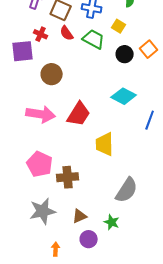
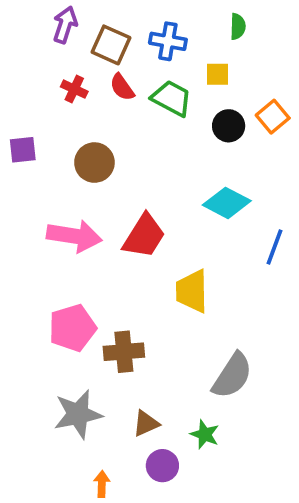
yellow square: (119, 26) -> (218, 74), turned -32
purple square: (23, 51) -> (23, 150), moved, size x0.7
pink pentagon: (40, 164) -> (72, 328), turned 30

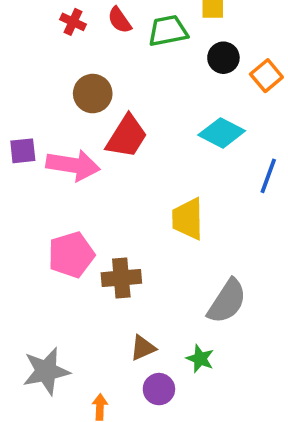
green trapezoid: (172, 98) -> (168, 31), turned -39
orange square: (273, 117) -> (266, 76), moved
purple square: (23, 150) -> (23, 151), moved
red trapezoid: (144, 236) -> (127, 137), moved
gray star: (78, 414) -> (46, 371), moved

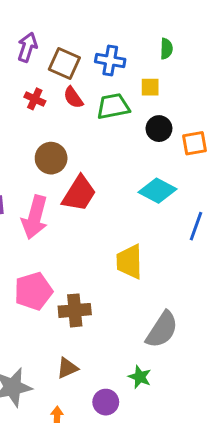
orange square: (266, 76) -> (194, 143), turned 30
pink arrow: (73, 165) -> (35, 217), turned 96
brown triangle: (143, 348) -> (67, 368), moved

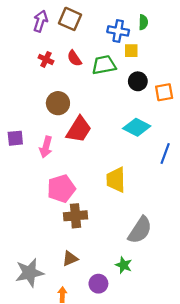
blue cross: (110, 61) -> (118, 31), moved
brown square: (64, 63) -> (70, 19), moved
pink arrow: (35, 217) -> (46, 147), size x0.7
pink pentagon: (33, 291) -> (61, 189), moved

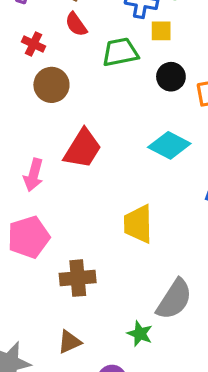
red semicircle: (74, 58) -> (76, 24), moved
brown circle: (58, 103) -> (51, 85), moved
pink pentagon: (61, 189) -> (29, 237), moved
green star: (124, 265) -> (140, 334), moved

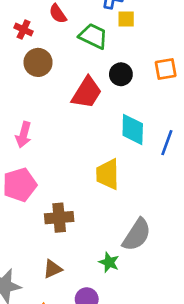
green trapezoid: (120, 52) -> (93, 36), turned 36
black circle: (171, 77) -> (121, 74), moved
cyan diamond: (169, 145) -> (133, 130), moved, turned 64
red trapezoid: (83, 149) -> (87, 93), moved

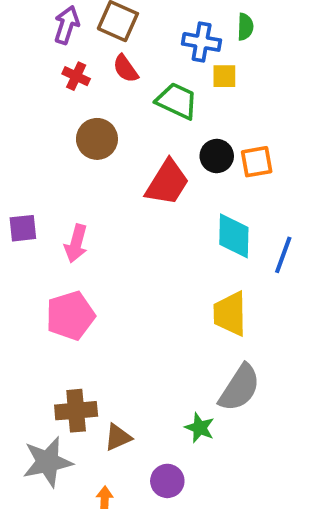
red cross: (24, 30) -> (76, 76), moved
orange square: (166, 69) -> (257, 162), moved
yellow trapezoid: (108, 174) -> (230, 314), moved
brown cross: (59, 218) -> (76, 411), moved

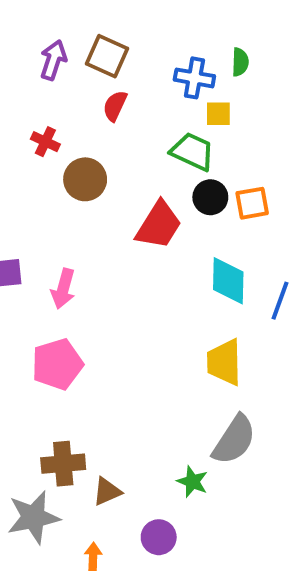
red semicircle: (125, 69) -> (115, 106), turned 60
red cross: (76, 76) -> (45, 142), moved
green trapezoid: (177, 101) -> (192, 152), moved

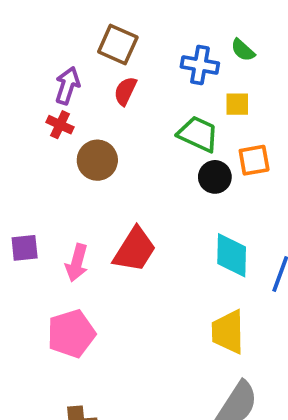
purple arrow: (53, 60) -> (67, 86), moved
green semicircle: (240, 62) -> (243, 50), turned 130
yellow square: (218, 114) -> (237, 104), moved
orange square: (252, 203) -> (254, 160), moved
red trapezoid: (159, 225) -> (135, 250), moved

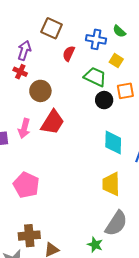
red semicircle: (125, 91) -> (69, 54), moved
yellow square: (237, 104) -> (116, 61), turned 32
red trapezoid: (135, 250) -> (53, 122), moved
pink arrow: (77, 263) -> (24, 128), moved
pink pentagon: (71, 334) -> (26, 185), turned -30

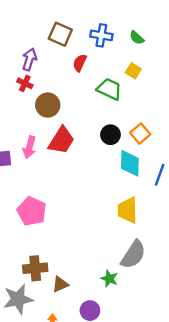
blue cross: (96, 39) -> (101, 35), moved
orange square: (125, 91) -> (140, 134), moved, turned -30
black circle: (104, 100) -> (110, 135), moved

